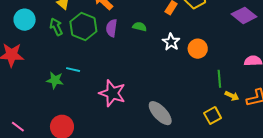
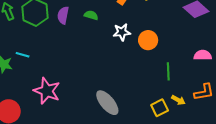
white star: (171, 42) -> (122, 32), turned 30
pink star: (112, 93) -> (47, 91), moved
yellow arrow: (232, 96) -> (178, 100), moved

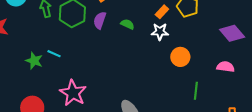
white star: (122, 32) -> (160, 32), moved
pink semicircle: (203, 55) -> (226, 67), moved

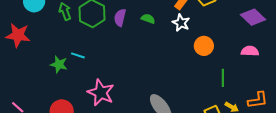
white star: (160, 32) -> (181, 23), turned 30

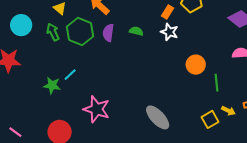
orange circle: (204, 46) -> (196, 65), moved
cyan line: (78, 55) -> (70, 75), turned -56

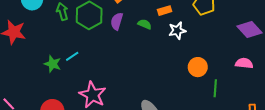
orange rectangle: (168, 12) -> (165, 11), moved, turned 32
white star: (169, 32) -> (177, 31), turned 30

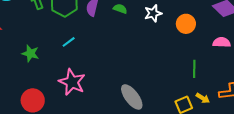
cyan line: (72, 56) -> (69, 42), moved
orange circle: (198, 67) -> (186, 24), moved

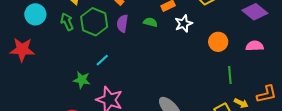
orange circle: (186, 24) -> (218, 42), moved
green star: (30, 53) -> (82, 80), moved

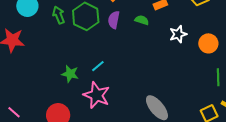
white star: (184, 24) -> (178, 34), moved
cyan line: (102, 60) -> (98, 66), moved

